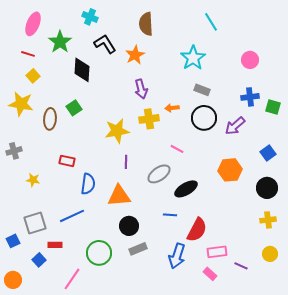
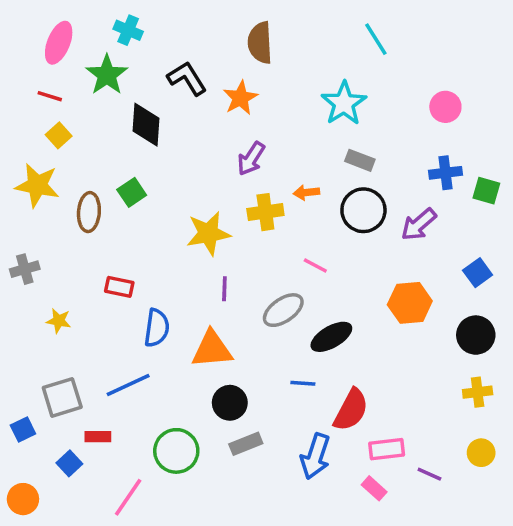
cyan cross: (90, 17) -> (128, 30), moved
purple arrow: (141, 89) -> (251, 159), turned 48

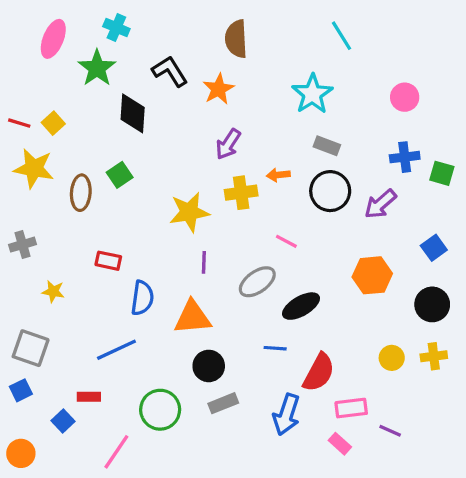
red line: (50, 96) -> (19, 123), moved
gray square: (62, 397) -> (31, 348), moved, turned 36
yellow circle: (481, 453) -> (392, 358), moved

